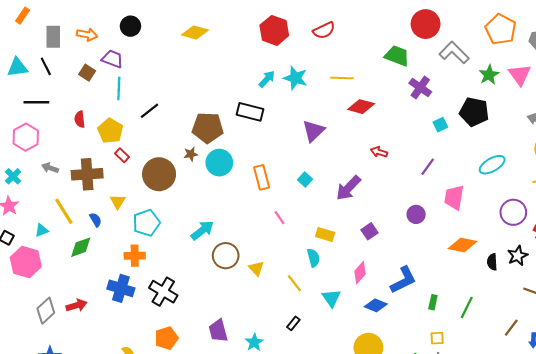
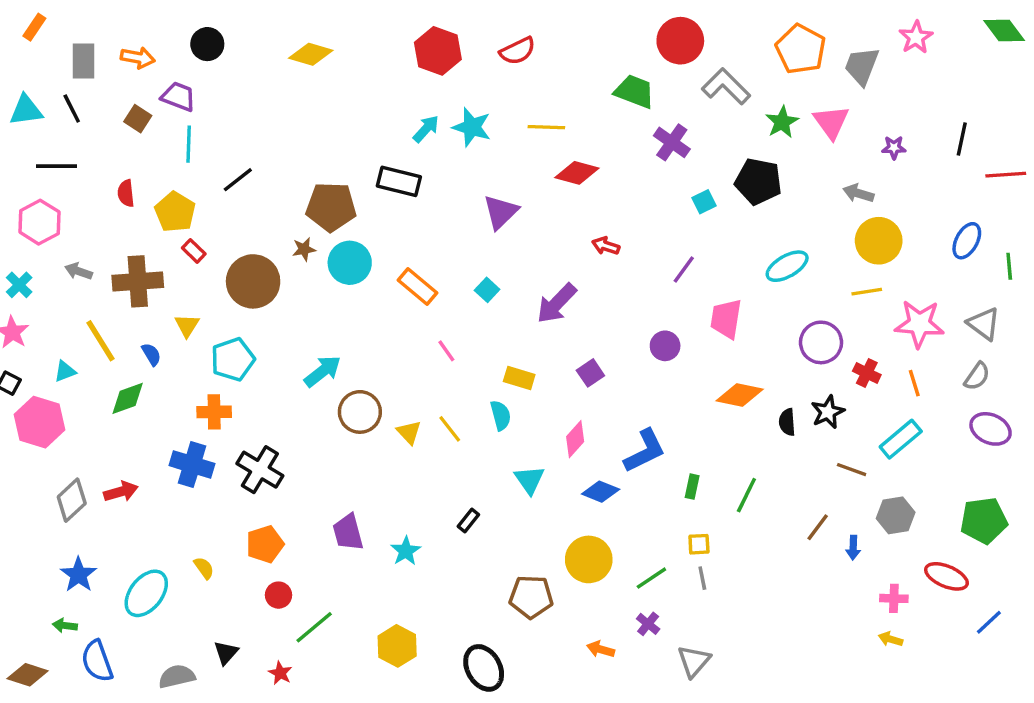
orange rectangle: (262, 177) -> (418, 287), turned -35
yellow line: (294, 283) -> (450, 429), moved

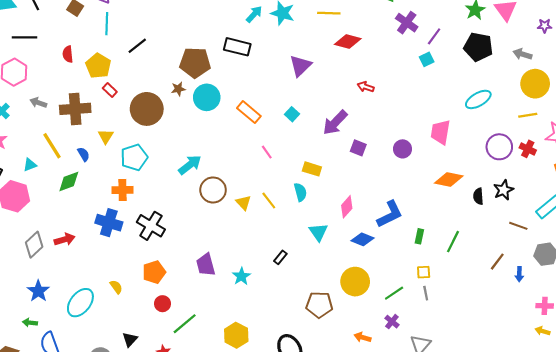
black pentagon: (758, 181) -> (478, 47), moved
purple line: (684, 270) -> (434, 36), moved
purple square: (590, 373) -> (358, 148), moved, turned -35
red cross: (867, 373) -> (528, 149), moved

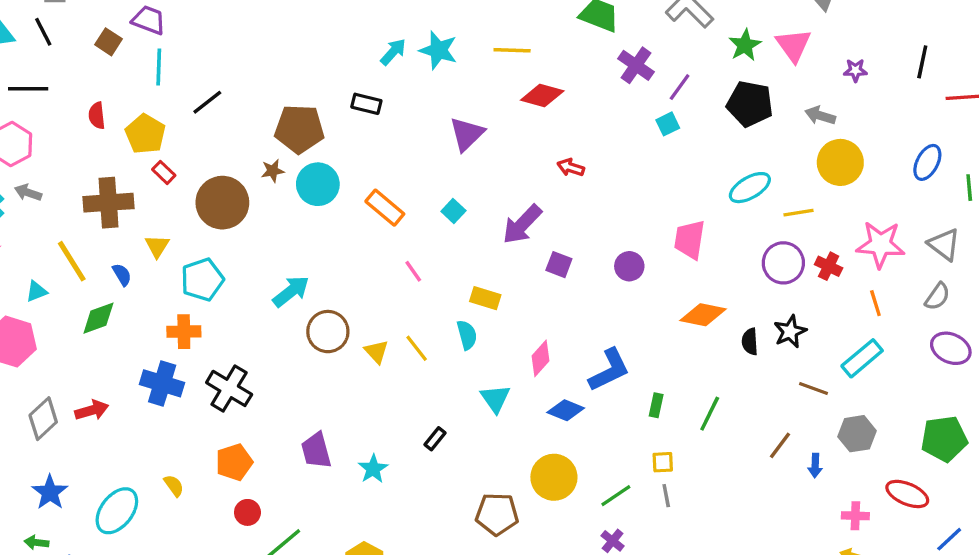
black rectangle: (237, 47) -> (366, 104), size x0.7
gray arrow: (38, 103) -> (28, 193), moved
yellow line: (528, 115) -> (798, 213), moved

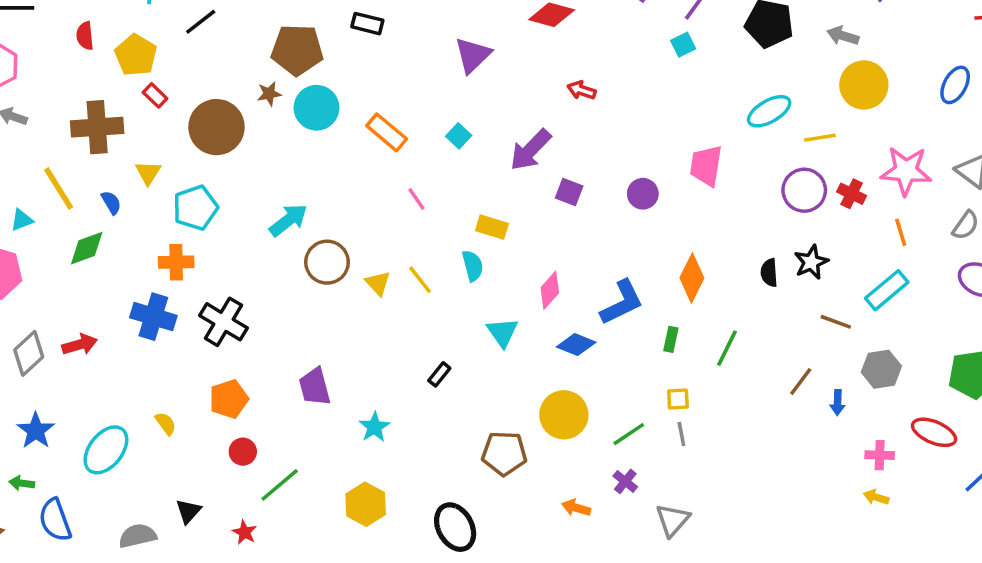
orange diamond: (703, 315) -> (692, 278), moved, turned -75
cyan star: (373, 469) -> (374, 427), moved

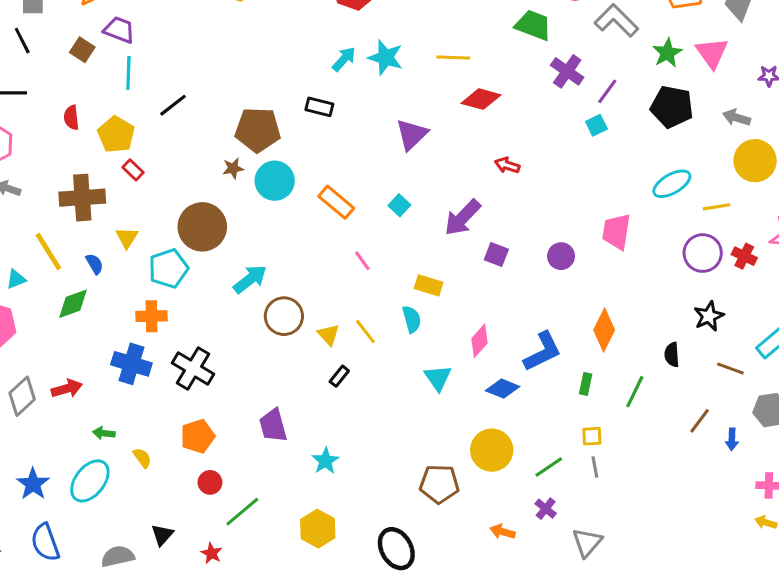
brown circle: (216, 127) -> (202, 227), moved
black semicircle: (769, 273) -> (672, 355), moved
black rectangle: (439, 374) -> (339, 376), moved
blue star: (36, 431) -> (33, 484), moved
green arrow: (22, 483) -> (104, 433), moved

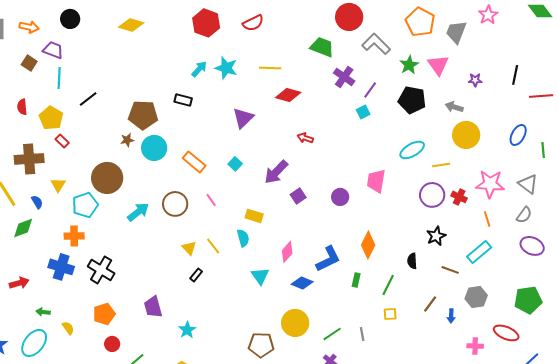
purple square: (496, 255) -> (298, 196), turned 35
brown circle: (284, 316) -> (175, 204), moved
yellow square: (592, 436) -> (390, 314), moved

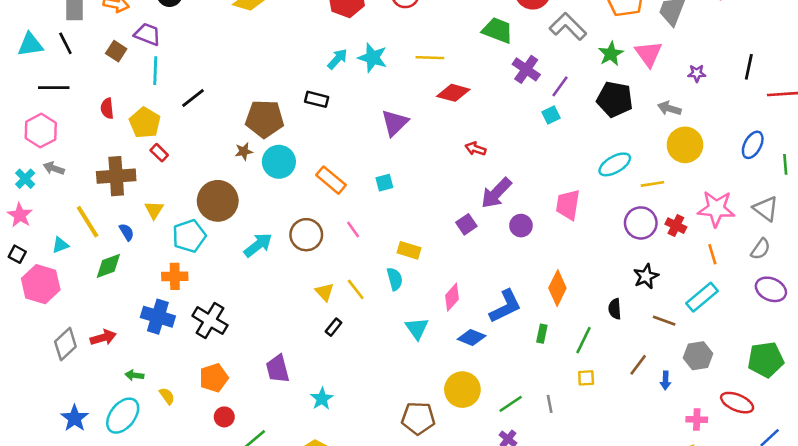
cyan square: (235, 164) -> (384, 183), turned 32
purple arrow: (276, 172) -> (496, 193), moved

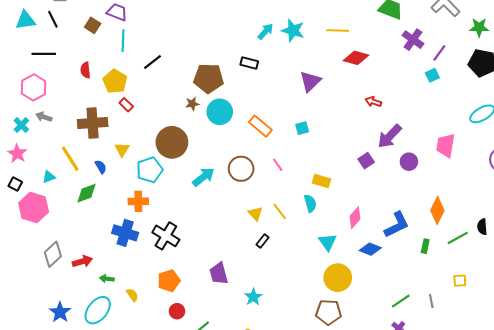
green star: (611, 54) -> (479, 27), turned 30
red arrow: (103, 338) -> (82, 261), moved
green line: (583, 340) -> (458, 238), moved, turned 35
yellow circle: (462, 390) -> (338, 278), moved

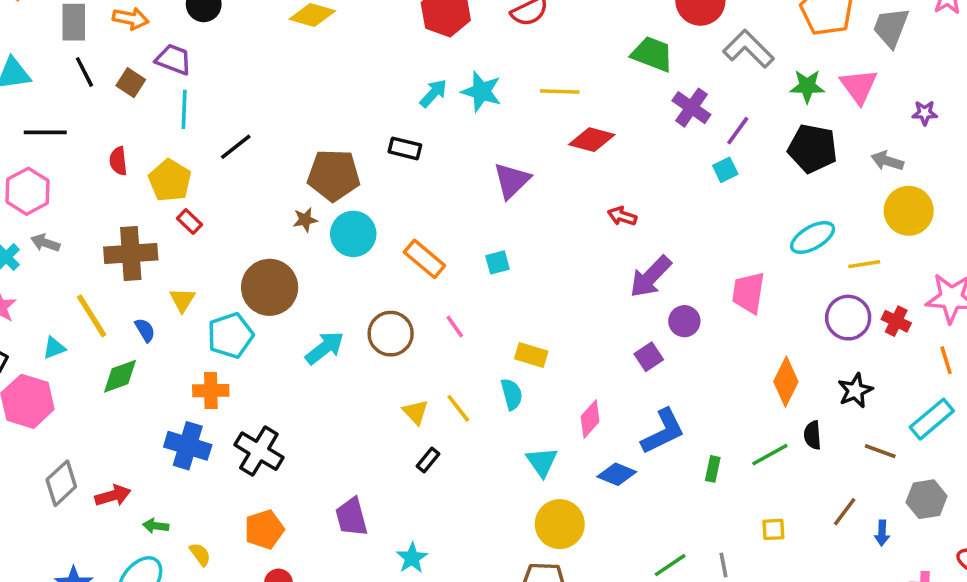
black line: (53, 19) -> (84, 72), moved
purple square: (366, 161) -> (649, 357), moved
orange diamond: (437, 210) -> (786, 382), moved

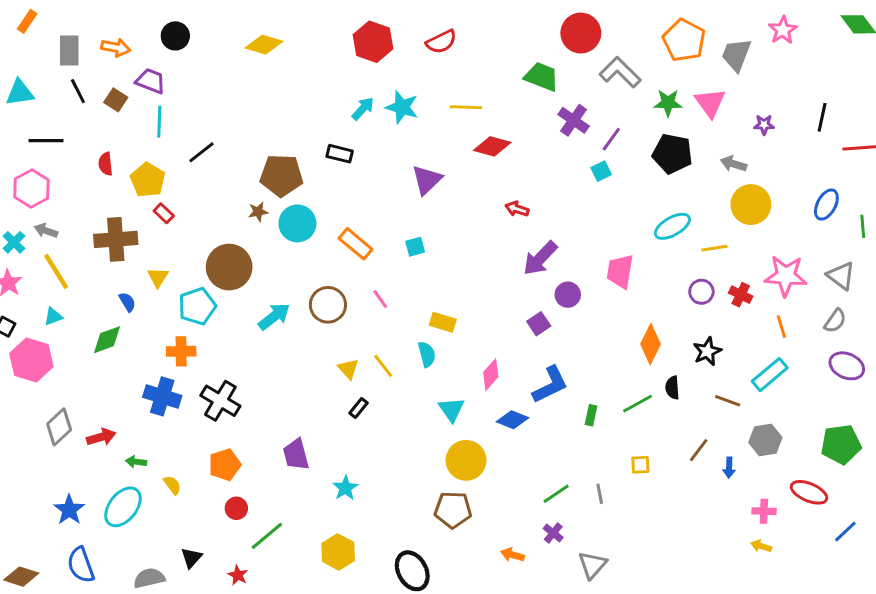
yellow line: (92, 316) -> (56, 271), moved
purple circle: (848, 318) -> (701, 292), size x0.7

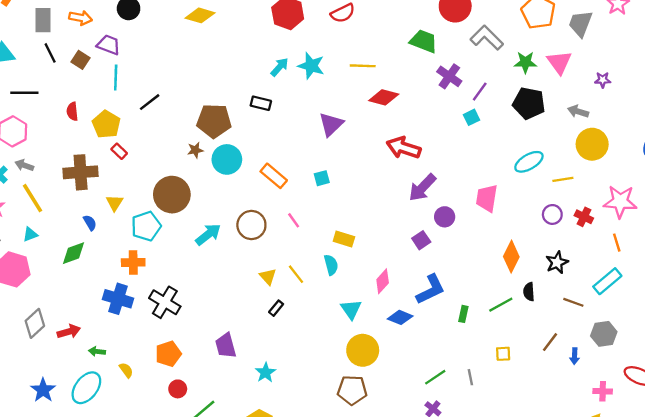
red arrow: (517, 209) -> (404, 148), size x1.8

